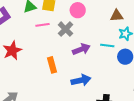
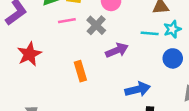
cyan line: (107, 46) -> (150, 33), moved
blue arrow: (81, 80) -> (138, 89), moved

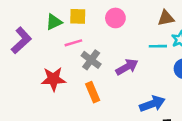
gray cross: (96, 25) -> (91, 60), moved
red star: (29, 54) -> (53, 79), moved, turned 30

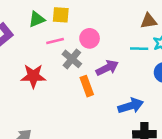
pink circle: (115, 18) -> (90, 38), moved
orange rectangle: (93, 92) -> (87, 86), moved

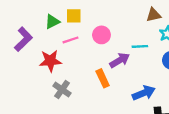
cyan line: (139, 49) -> (140, 46), moved
gray cross: (72, 59) -> (62, 90), moved
red star: (33, 76) -> (50, 61), moved

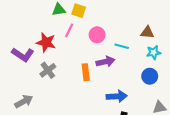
purple L-shape: (23, 39) -> (23, 55), moved, turned 60
pink line: (71, 40) -> (69, 30), turned -64
cyan line: (140, 46) -> (122, 46), moved

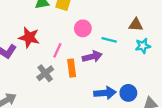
pink line: (69, 30) -> (57, 50), moved
gray cross: (48, 70) -> (45, 73), moved
blue circle: (150, 76) -> (128, 93), moved

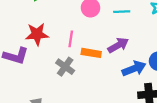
purple arrow: (92, 57) -> (118, 45), moved
orange rectangle: (72, 68) -> (91, 53), turned -56

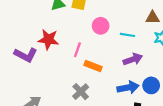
purple arrow: (118, 45) -> (133, 59), moved
gray cross: (65, 67) -> (81, 92), moved

